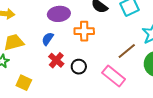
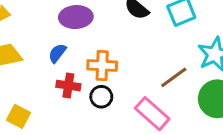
orange cross: (84, 31) -> (102, 66), moved
red cross: (56, 60) -> (68, 86), turned -35

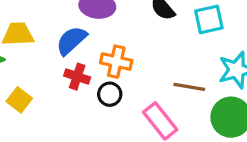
blue semicircle: (57, 53) -> (71, 40), size x1.5
brown line: (174, 77) -> (189, 87), turned 36

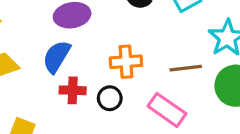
orange cross: (116, 62) -> (126, 62), moved

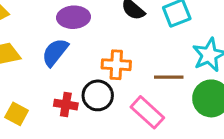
red cross: (73, 90) -> (66, 105), moved
black circle: (110, 98) -> (98, 95), size x1.4

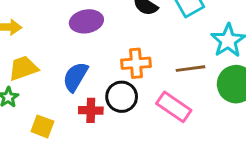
blue semicircle: (55, 52) -> (75, 77), moved

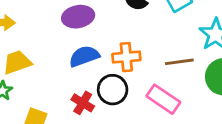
blue semicircle: (75, 77) -> (84, 56), moved, turned 40
red cross: (91, 110) -> (83, 103), turned 30

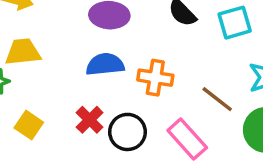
brown line: (179, 62) -> (217, 99), turned 32
black circle: (113, 90) -> (128, 132), moved

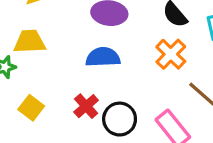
orange cross: (155, 78) -> (171, 54), moved, turned 32

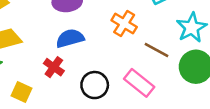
red cross: (86, 106) -> (54, 67), moved

